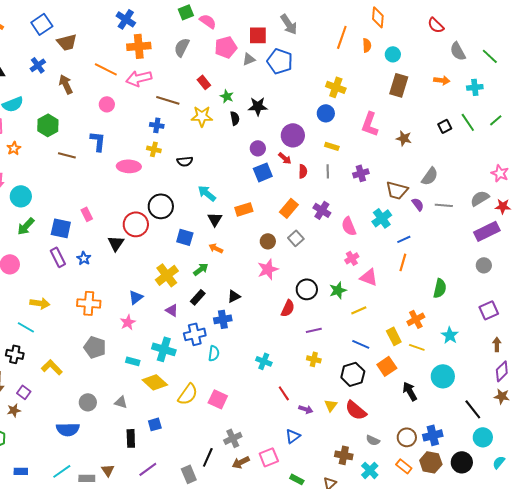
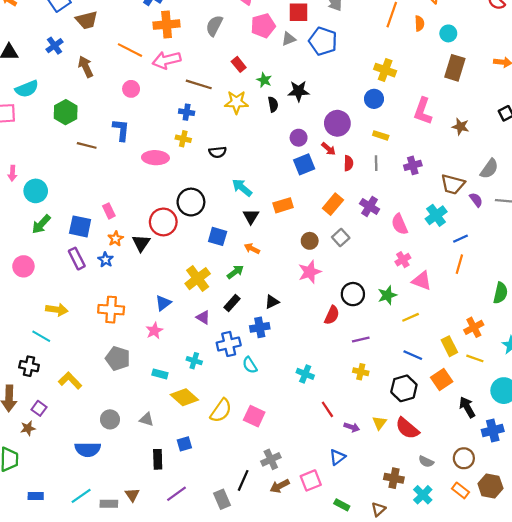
orange star: (14, 148) -> (116, 239), moved
cyan cross: (164, 349) -> (194, 361), size x0.6
cyan semicircle: (214, 353) -> (250, 365), turned 140
blue cross: (433, 435) -> (493, 431), moved

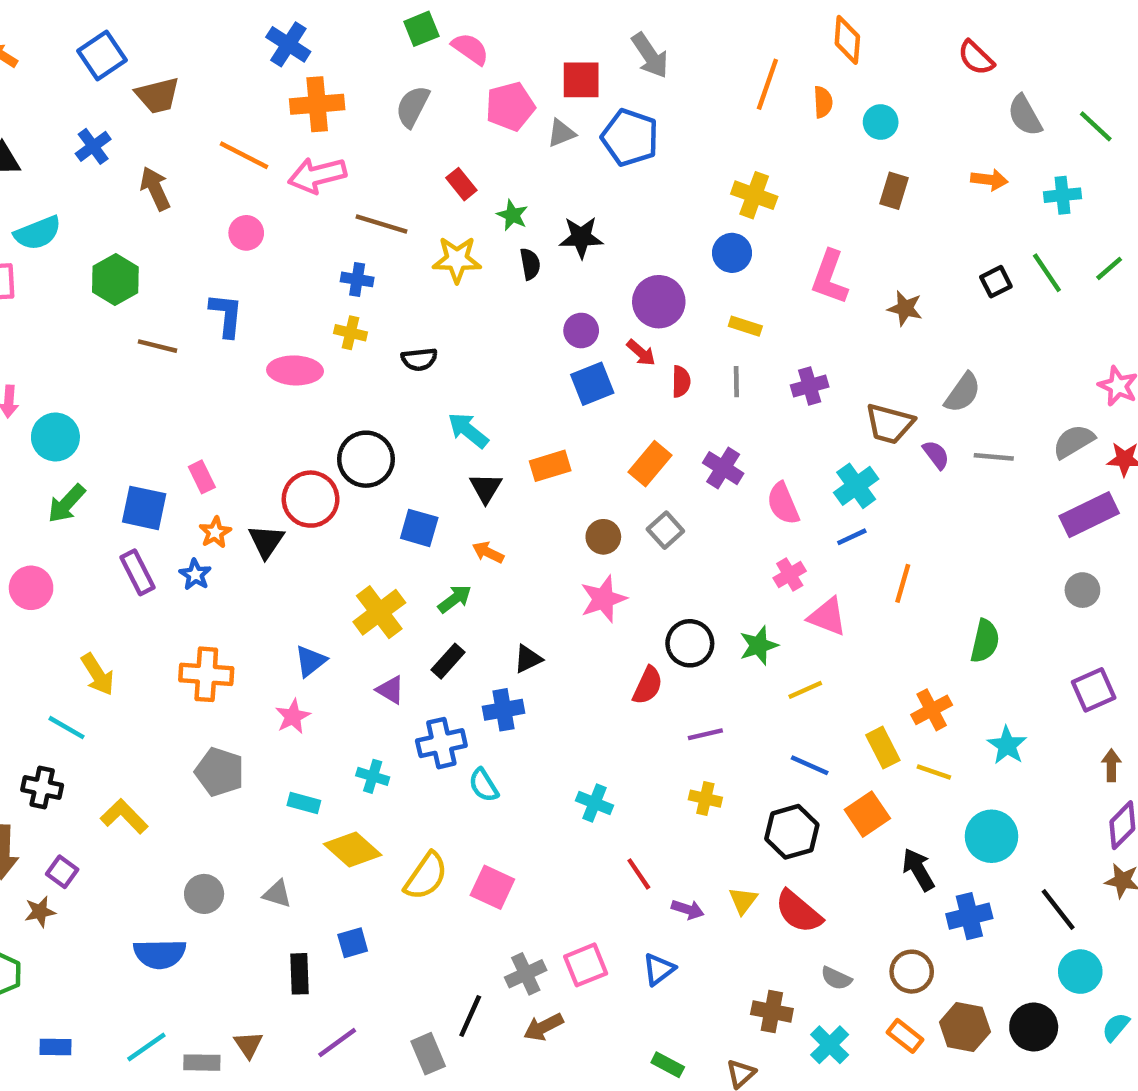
brown rectangle: (455, 68) -> (894, 191), size x0.7
blue line: (461, 239) -> (852, 537), moved
yellow arrow: (57, 310) -> (98, 674), turned 50
pink square: (311, 480) -> (586, 965), moved

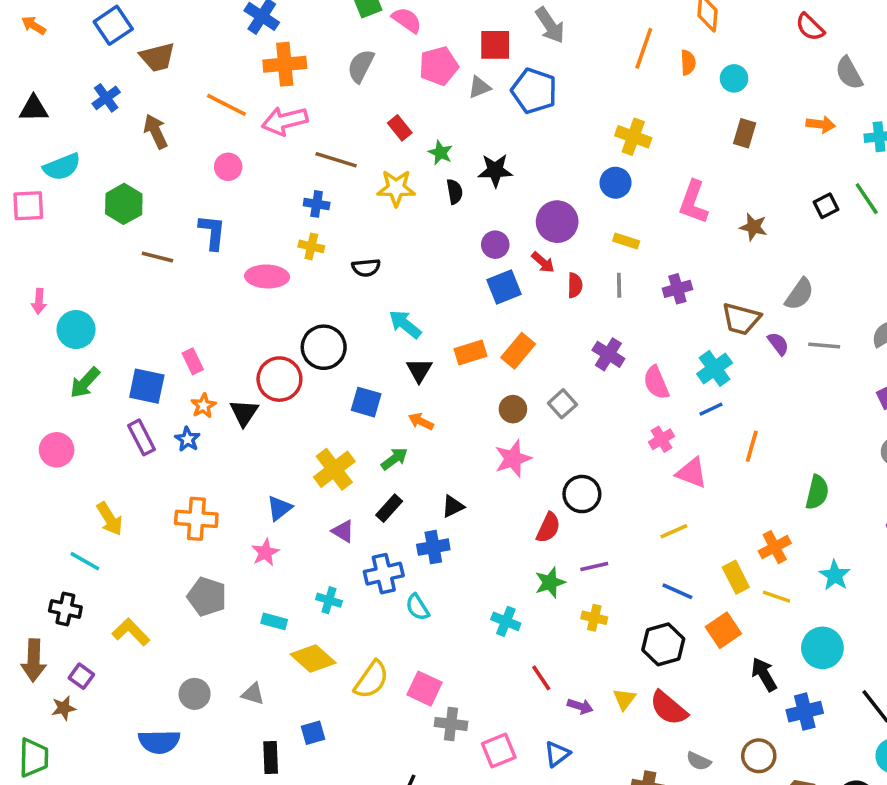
orange rectangle: (650, 464) -> (518, 351), moved
green star: (759, 645) -> (550, 582), moved
gray cross: (526, 974) -> (451, 724), moved, turned 32

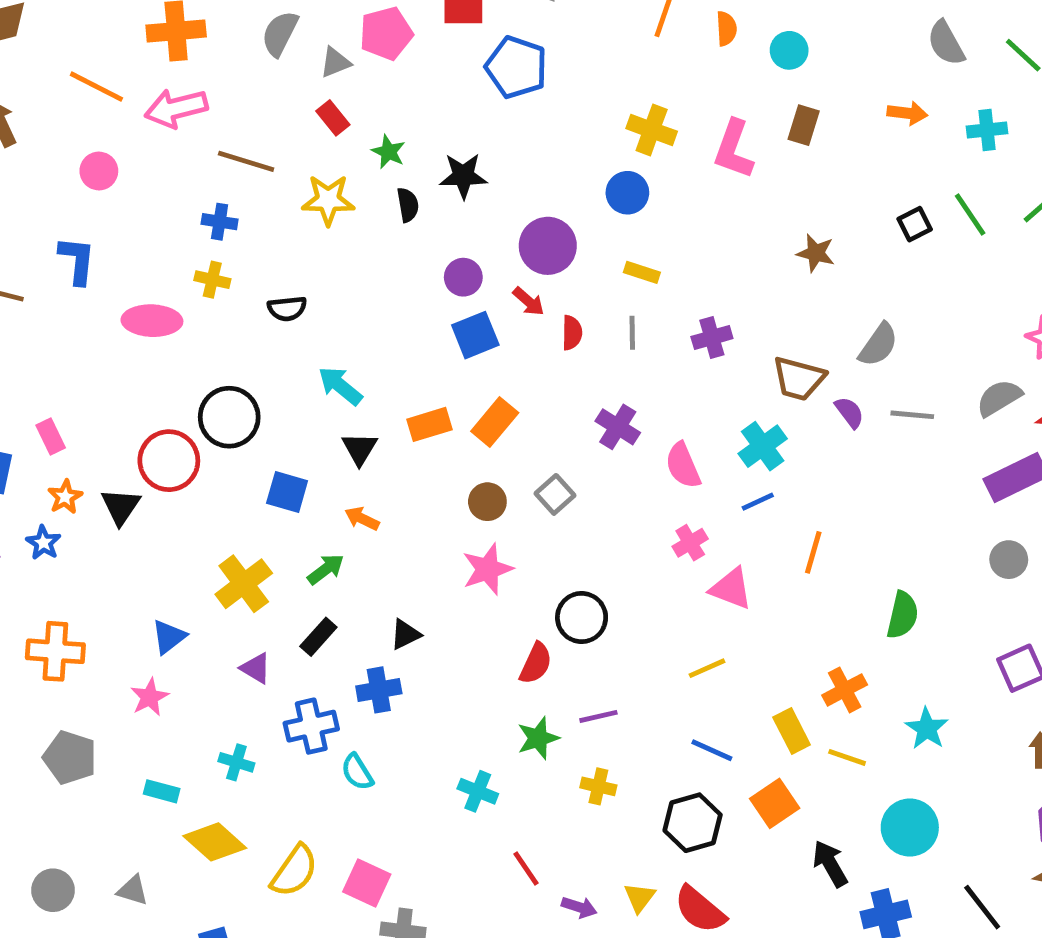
gray triangle: (479, 87) -> (335, 62), moved
pink L-shape: (693, 202) -> (734, 149), moved

